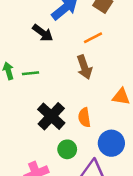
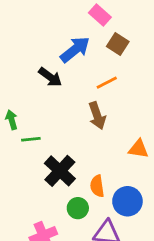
green line: (30, 73) -> (31, 139), moved
orange semicircle: (84, 117) -> (97, 186), moved

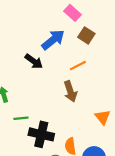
green line: (31, 139) -> (21, 118), moved
orange triangle: (139, 149) -> (103, 117), turned 42
black cross: (60, 171) -> (41, 134), turned -30

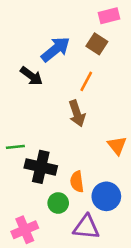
pink rectangle: (72, 13) -> (109, 16), moved, turned -56
orange line: (78, 66) -> (86, 81), turned -35

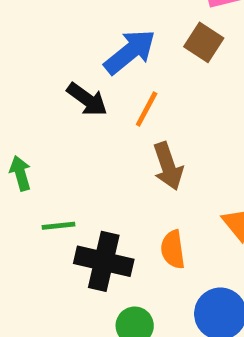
orange line: (86, 81) -> (147, 109), moved
orange semicircle: (77, 182) -> (173, 249), moved

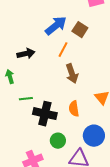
brown square: (204, 42) -> (80, 30), moved
black arrow: (87, 99) -> (26, 54), moved, turned -48

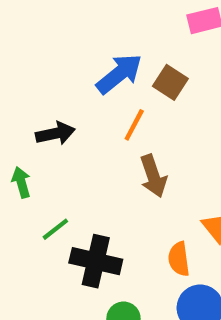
green line: (26, 99) -> (55, 229), turned -32
orange semicircle: (74, 109) -> (179, 259), moved

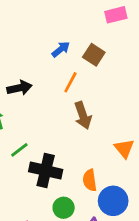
blue arrow: (119, 74) -> (61, 49), size x0.6
orange semicircle: (179, 259) -> (90, 180), moved

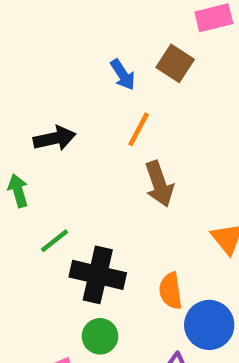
blue arrow: (61, 49) -> (123, 75), turned 96
brown square: (94, 55) -> (175, 63), moved
green circle: (64, 208) -> (100, 336), moved

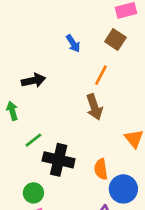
brown square: (175, 63) -> (115, 39), moved
orange line: (139, 129) -> (101, 75), moved
green circle: (100, 336) -> (33, 193), moved

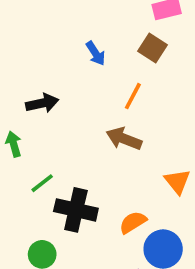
brown arrow: (94, 107) -> (124, 139), turned 130
orange semicircle: (101, 169) -> (133, 222), turned 66

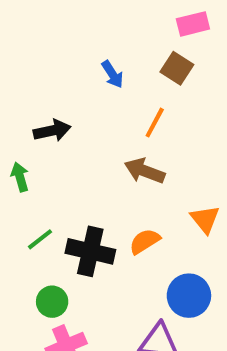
green line: (42, 183) -> (40, 239), moved
orange semicircle: (133, 222) -> (145, 241), moved

